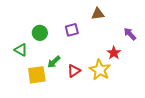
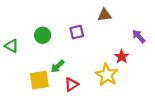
green triangle: (21, 50) -> (12, 46), moved
red triangle: (74, 71) -> (71, 84), moved

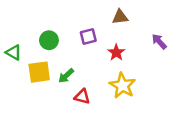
red star: (122, 57) -> (116, 52), moved
yellow square: (39, 80) -> (39, 72), moved
red triangle: (71, 84) -> (82, 97), turned 48

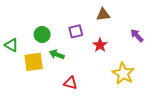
green arrow: (66, 76) -> (57, 55), moved, turned 64
yellow star: (122, 86) -> (123, 73), moved

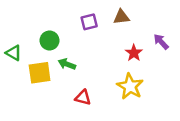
purple square: (76, 31) -> (89, 22), moved
red star: (100, 45) -> (134, 53), moved
yellow star: (123, 73) -> (130, 86), moved

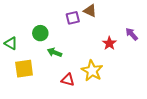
brown triangle: (121, 17) -> (90, 11), moved, turned 32
yellow square: (40, 73) -> (24, 69), moved
yellow star: (130, 86) -> (92, 71), moved

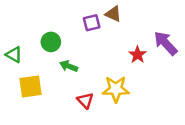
purple arrow: (132, 34) -> (166, 43), size x1.5
yellow star: (92, 71) -> (116, 89), turned -30
red triangle: (68, 80) -> (85, 101), turned 32

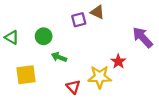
green triangle: (14, 55) -> (12, 37), moved
red star: (138, 55) -> (118, 62), moved

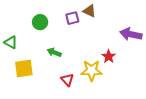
green circle: (44, 36) -> (40, 22), moved
green triangle: (12, 37) -> (11, 42), moved
purple arrow: (143, 37) -> (131, 34), turned -35

